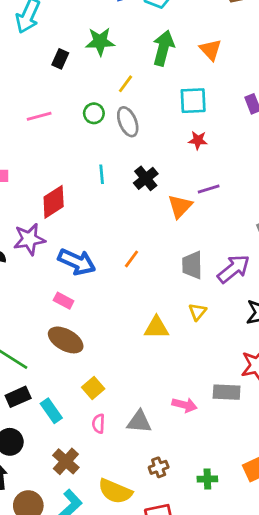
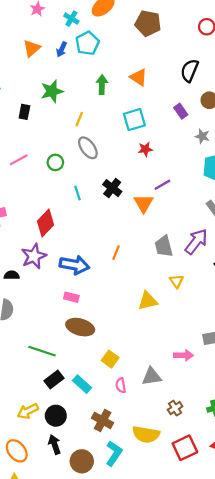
green arrow: (163, 48) -> (102, 85), size x0.7
green circle: (94, 113) -> (55, 162), moved

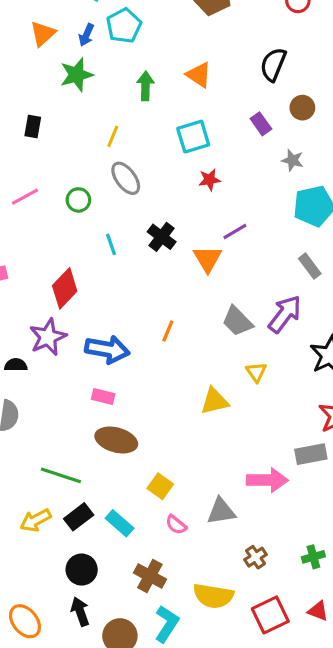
green star: (52, 91) -> (77, 75), moved
gray trapezoid: (164, 246) -> (237, 321), turned -30
pink arrow: (184, 355) -> (267, 480), size x1.4
pink semicircle: (121, 385) -> (176, 525), turned -40
yellow arrow: (28, 411) -> (36, 520), moved

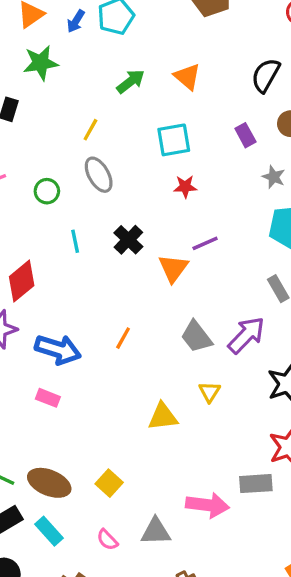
green star: (77, 75) -> (41, 63), moved
green arrow: (145, 86) -> (131, 81), turned 44
brown ellipse: (116, 440) -> (49, 483), moved
yellow square: (160, 486) -> (109, 483), moved

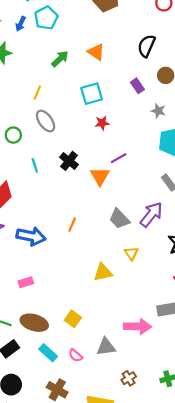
pink rectangle: (48, 398) -> (26, 282), moved, turned -32
cyan rectangle: (49, 531) -> (48, 353), moved

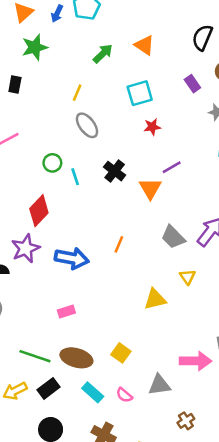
green circle: (13, 135) -> (52, 163), moved

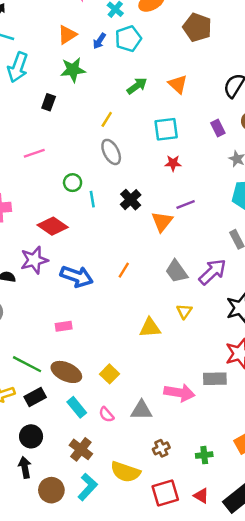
red diamond: (39, 211) -> (53, 226), turned 72

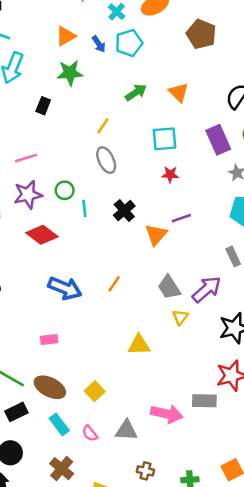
blue arrow: (99, 41) -> (99, 44), turned -70
purple rectangle: (218, 128) -> (218, 140), size x1.6
purple star: (34, 260) -> (28, 195), moved
yellow triangle: (184, 311) -> (180, 317), moved
brown cross: (161, 448) -> (145, 471), turned 35

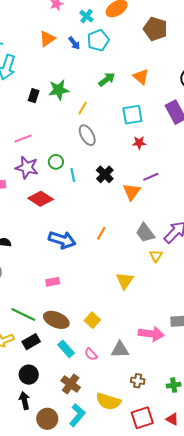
green star: (70, 73) -> (59, 90), moved
purple star: (28, 195) -> (27, 168), turned 30
yellow triangle: (139, 345) -> (125, 281), turned -48

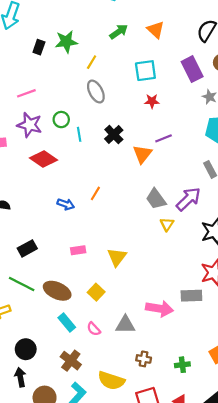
orange line: (101, 233) -> (95, 193), moved
blue arrow: (62, 240) -> (66, 204), size x0.6
yellow triangle: (125, 281) -> (117, 257), moved
pink rectangle: (53, 282) -> (78, 250), moved
black rectangle: (31, 342) -> (27, 248), moved

